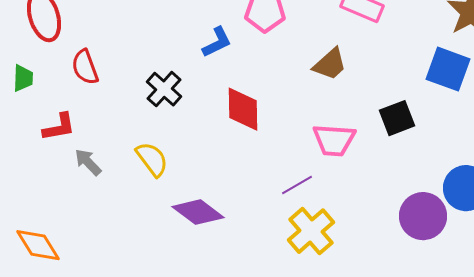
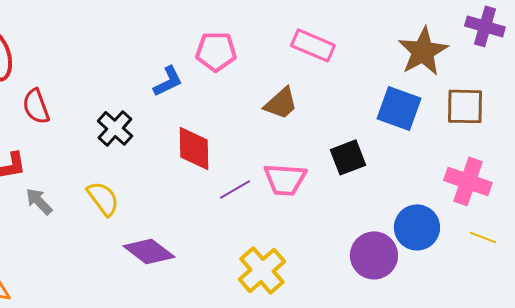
purple line: (297, 185) -> (235, 189), moved

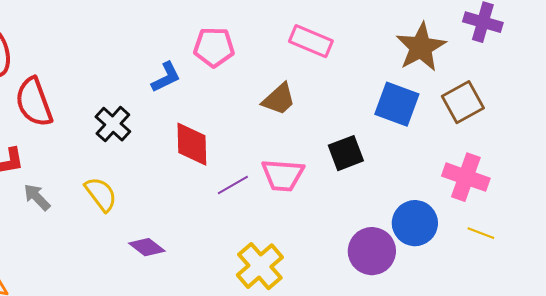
red semicircle: (36, 106) -> (34, 102), size x1.4
brown square: (465, 106) -> (463, 102), turned -30
purple diamond: (149, 251) -> (147, 247), size x0.7

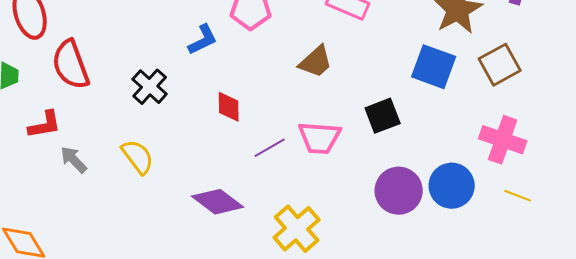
red diamond: (192, 144) -> (229, 107), size x0.7
purple diamond: (147, 247) -> (218, 202), moved, size x1.4
purple circle: (372, 251) -> (399, 191), moved

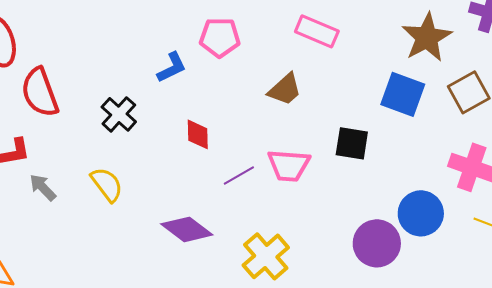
black square: (383, 116) -> (352, 143), turned 30
purple circle: (399, 191) -> (377, 243), moved

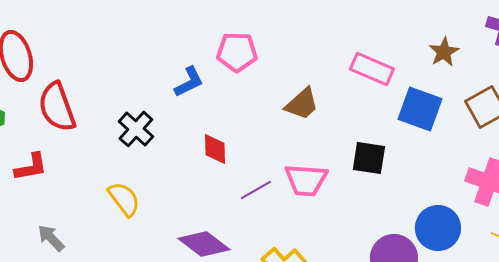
pink rectangle: (317, 31) -> (372, 69), moved
brown star: (427, 37) -> (444, 52), size x0.6
gray arrow: (43, 187) -> (51, 238), moved

